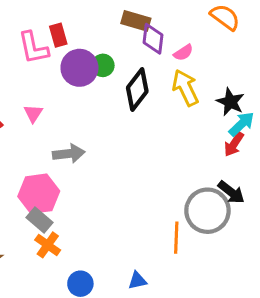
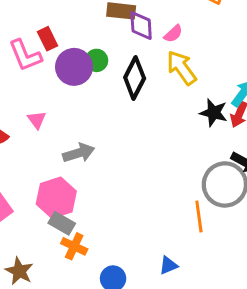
black star: (230, 102) -> (214, 113), moved

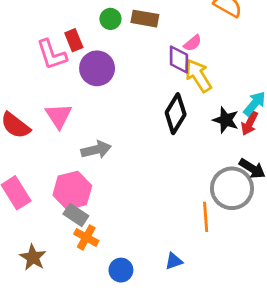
purple diamond: (141, 25) -> (179, 60), moved
green circle: (97, 60) -> (110, 19), moved
black diamond: (135, 78) -> (176, 114), moved
pink triangle: (37, 120) -> (59, 116), size x1.5

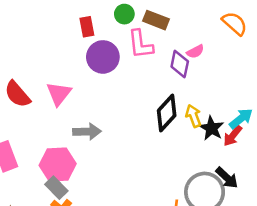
pink L-shape: (52, 55) -> (140, 44), moved
yellow arrow: (198, 76) -> (193, 116), moved, size x0.7

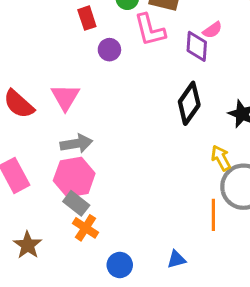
purple circle: (103, 57) -> (109, 50), size x0.6
yellow arrow: (193, 116) -> (221, 158), moved
gray arrow: (87, 132) -> (76, 144), moved

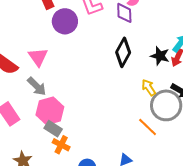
purple circle: (109, 50) -> (65, 21), size x1.6
gray arrow: (76, 144) -> (37, 86), moved, turned 60
orange line: (213, 215) -> (148, 127), turned -40

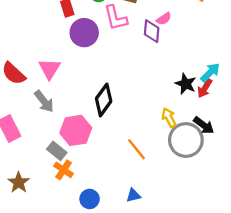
black diamond: (123, 52) -> (104, 100), moved
pink hexagon: (50, 111) -> (76, 130), moved
orange line: (148, 127) -> (136, 149), moved

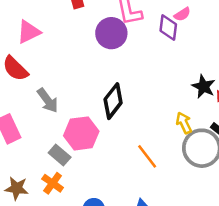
purple circle: (84, 33) -> (111, 33), moved
pink triangle: (50, 69) -> (29, 32), moved, turned 30
orange cross: (64, 170) -> (53, 183), moved
brown star: (19, 182) -> (17, 188), turned -30

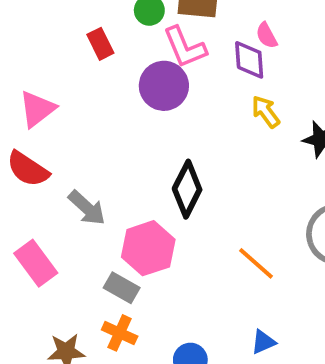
pink semicircle: (182, 14) -> (267, 36), turned 105
yellow arrow: (184, 123) -> (266, 112), moved

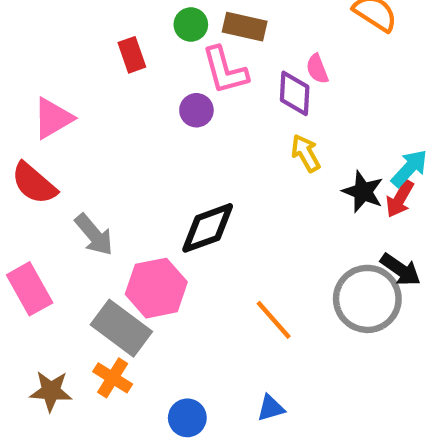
purple circle: (164, 86) -> (196, 110), size x0.6
black diamond: (187, 189) -> (208, 228), turned 36
gray rectangle: (122, 288) -> (121, 328), size x1.5

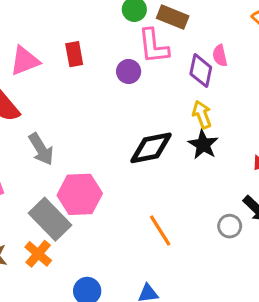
red rectangle: (132, 55) -> (74, 54), moved
black star: (363, 192) -> (203, 145), moved
black diamond: (208, 228) -> (151, 148), moved
gray circle: (367, 299) -> (230, 226), size x0.5

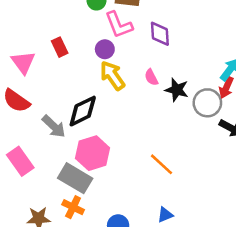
pink semicircle: (220, 56) -> (151, 77), moved
pink triangle: (25, 61) -> (23, 62), turned -30
yellow arrow: (202, 115) -> (112, 76), moved, size x1.4
black diamond: (151, 148) -> (83, 111), moved
gray circle: (230, 226) -> (207, 103), moved, size x1.5

